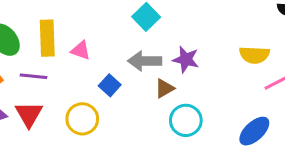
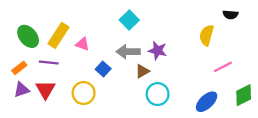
yellow rectangle: (47, 38) -> (59, 35), turned 35
yellow semicircle: (254, 55) -> (207, 35), moved, turned 102

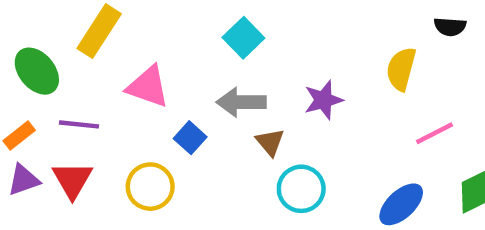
yellow rectangle: (59, 35) -> (99, 31), moved
pink triangle: (82, 44) -> (148, 87), size x1.5
purple star: (158, 51) -> (323, 100), moved, turned -30
brown triangle: (142, 71) -> (270, 142), turned -40

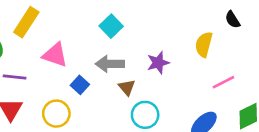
black semicircle: (450, 27) -> (233, 20), turned 54

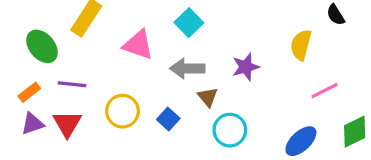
pink triangle: (55, 55) -> (138, 45), moved
blue square: (80, 85) -> (168, 119), moved
yellow circle: (56, 114) -> (123, 111), moved

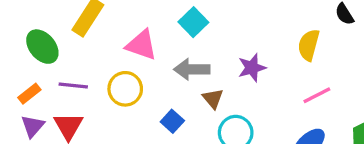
pink line: (325, 91) -> (317, 95), moved
yellow circle: (123, 111) -> (125, 89), moved
purple triangle: (33, 124) -> (33, 126), turned -30

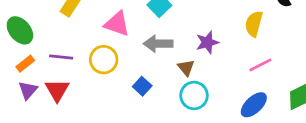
green ellipse: (42, 47) -> (20, 30), moved
brown triangle: (213, 99) -> (186, 68), moved

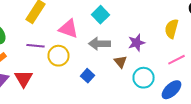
purple line: (61, 57) -> (36, 46), moved
cyan circle: (194, 95) -> (144, 78), moved

